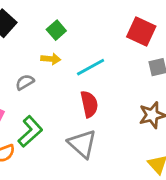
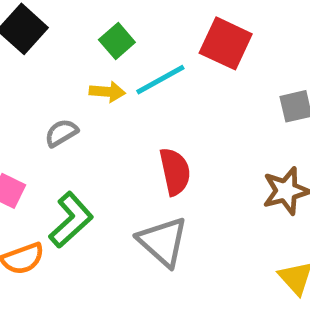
red square: (141, 32) -> (226, 43), moved
cyan line: (91, 67) -> (160, 80), moved

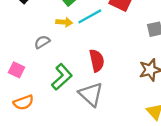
green L-shape: (71, 220) -> (62, 77), moved

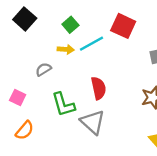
green L-shape: (62, 77) -> (63, 105), turned 116
orange semicircle: (23, 102) -> (25, 130), turned -30

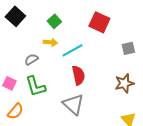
cyan line: (92, 44) -> (72, 50), moved
green L-shape: (63, 105) -> (35, 86), moved

